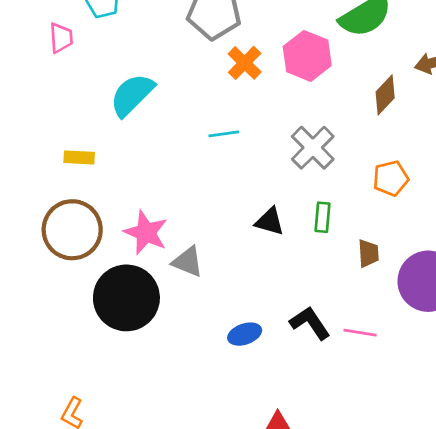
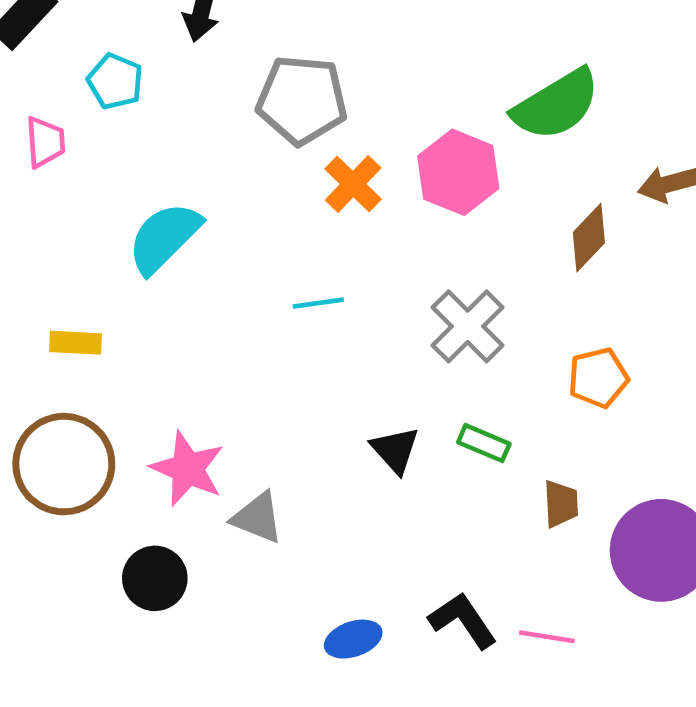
green rectangle: (322, 217) -> (484, 443), turned -72
black triangle: (270, 221) -> (395, 450), turned 32
black circle: (126, 298) -> (155, 578), size x0.6

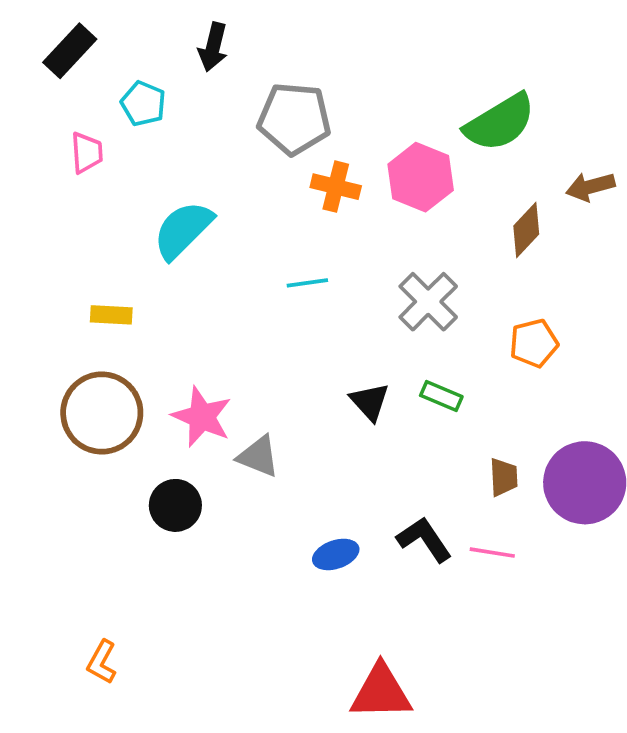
orange cross: (353, 184) -> (336, 187), turned -30
brown trapezoid: (561, 504) -> (504, 477), moved

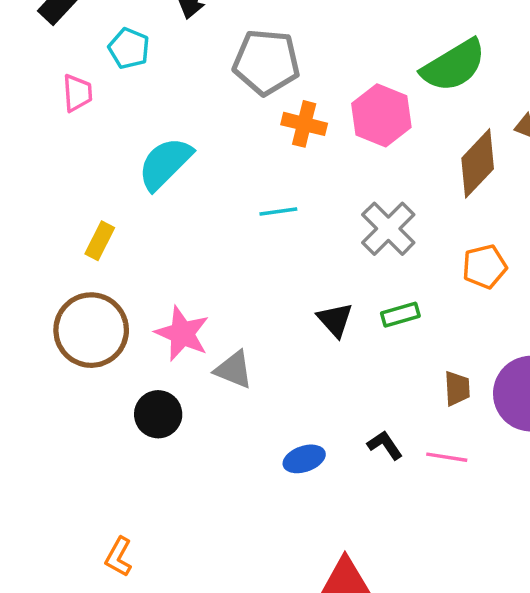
brown diamond: (526, 230) -> (478, 163), size x1.4
yellow rectangle: (111, 315) -> (100, 241), turned -66
green rectangle: (441, 396) -> (400, 315), turned -39
black L-shape: (424, 539) -> (385, 445), size x0.7
orange L-shape: (102, 662) -> (119, 557), moved

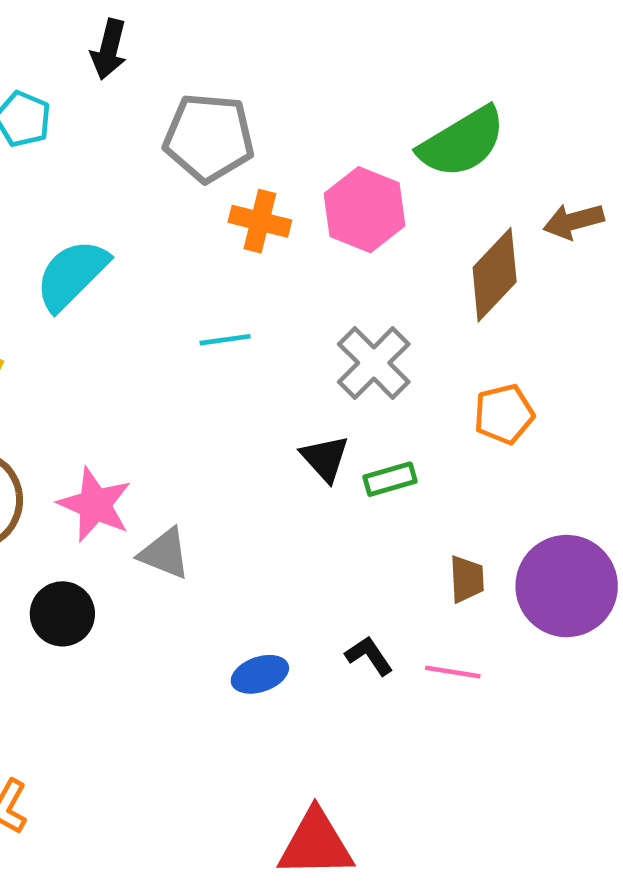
black triangle: (335, 320) -> (325, 458), moved

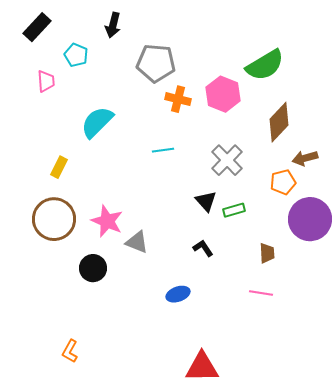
brown arrow: (574, 221) -> (305, 158), moved
purple circle: (567, 586) -> (310, 219), moved
black L-shape: (369, 656) -> (203, 248), moved

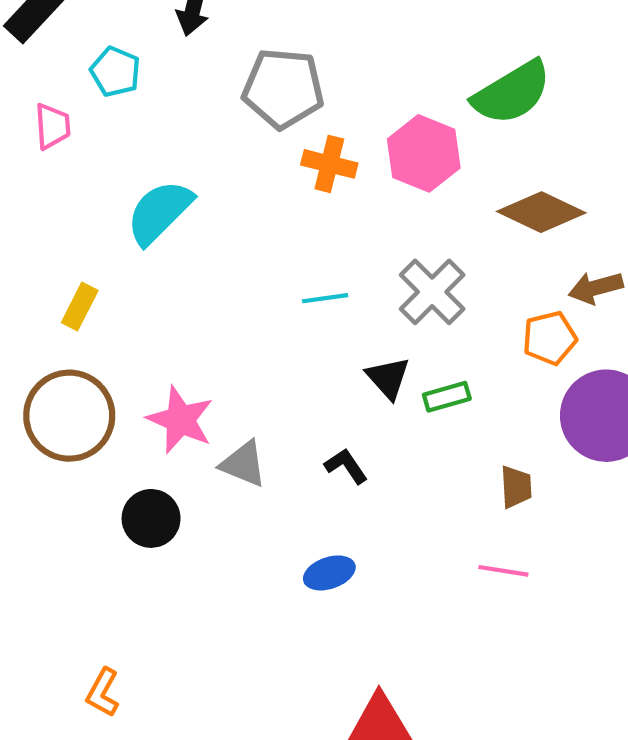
brown diamond: (279, 122) -> (541, 212), turned 72
cyan line: (163, 150) -> (325, 298), moved
black L-shape: (203, 248) -> (346, 466), moved

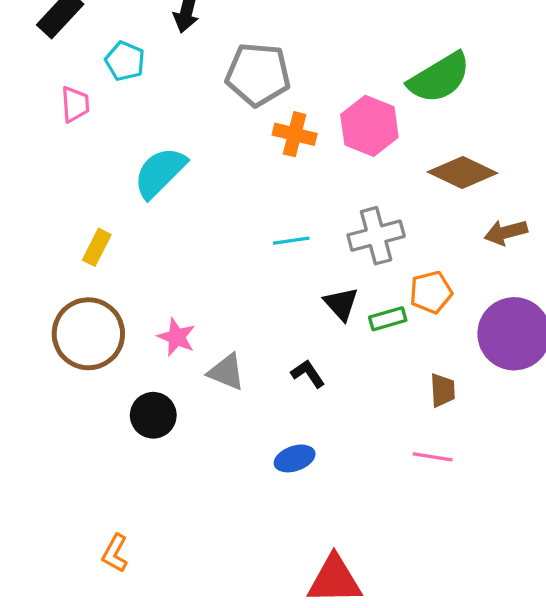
gray cross: (432, 292) -> (376, 236), turned 30
orange pentagon: (550, 338) -> (431, 292), moved
pink star: (180, 420) -> (177, 337), size x0.7

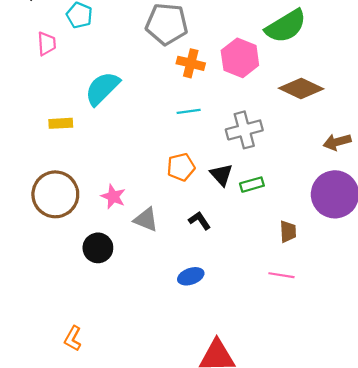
brown arrow: (506, 232) -> (337, 142), moved
cyan line: (291, 241) -> (189, 111), moved
yellow rectangle: (97, 247) -> (61, 123), moved, turned 60
orange pentagon: (431, 292) -> (181, 167), moved

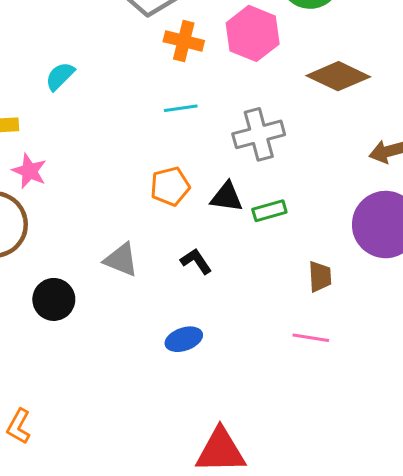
cyan semicircle: (102, 88) -> (60, 76), size x0.6
black triangle: (221, 175) -> (227, 197), turned -40
pink star: (113, 197) -> (29, 171), moved

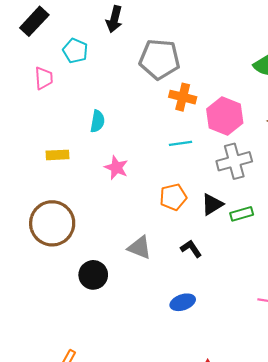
pink hexagon: (253, 33) -> (225, 116), moved
cyan semicircle: (60, 76) -> (97, 121), turned 145
pink star: (29, 171) -> (116, 168), moved
black triangle: (227, 197) -> (212, 204), turned -40

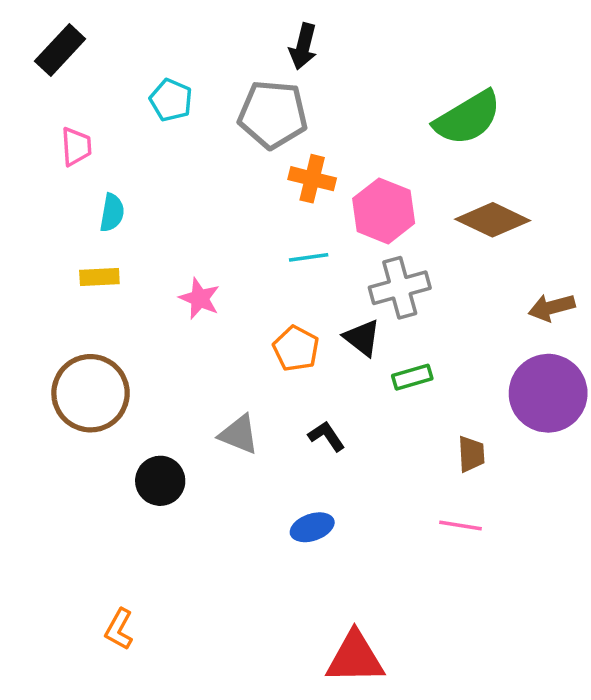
black arrow: (114, 19) -> (303, 46), moved
cyan pentagon: (75, 51) -> (171, 100), moved
cyan semicircle: (97, 121) -> (112, 213), moved
orange pentagon: (173, 197) -> (296, 349), turned -30
black triangle: (212, 204) -> (362, 338), moved, turned -50

